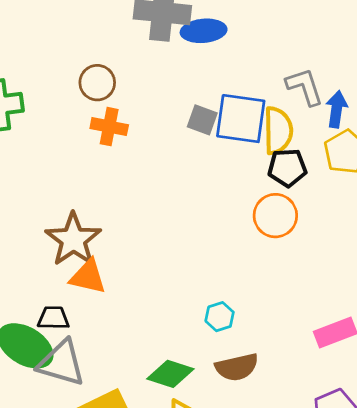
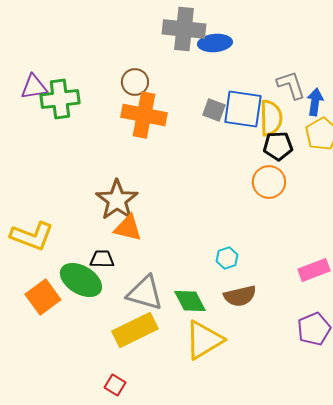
orange cross: (109, 127) -> (144, 115), size x1.6
gray triangle: (61, 363) -> (145, 293), moved
green diamond: (170, 374) -> (190, 301), turned 44

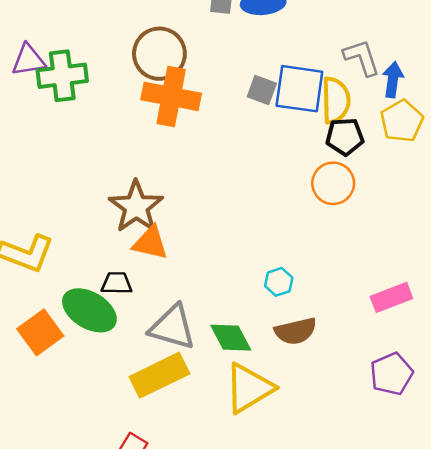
brown circle: (135, 82) -> (159, 54), size x1.5

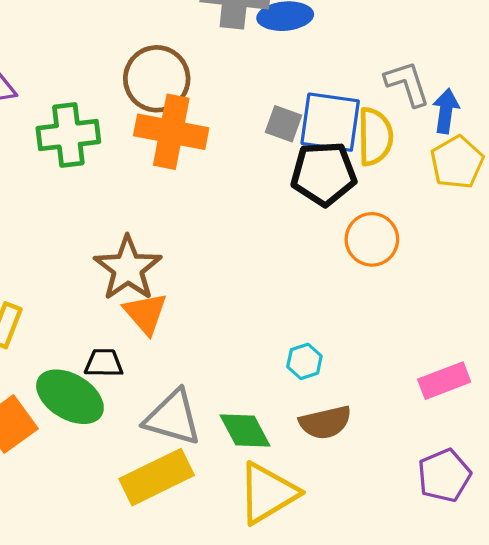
green cross: (62, 76) -> (68, 135), moved
black pentagon: (345, 137) -> (324, 174), moved, size x1.4
orange triangle: (150, 243) -> (145, 313), turned 36

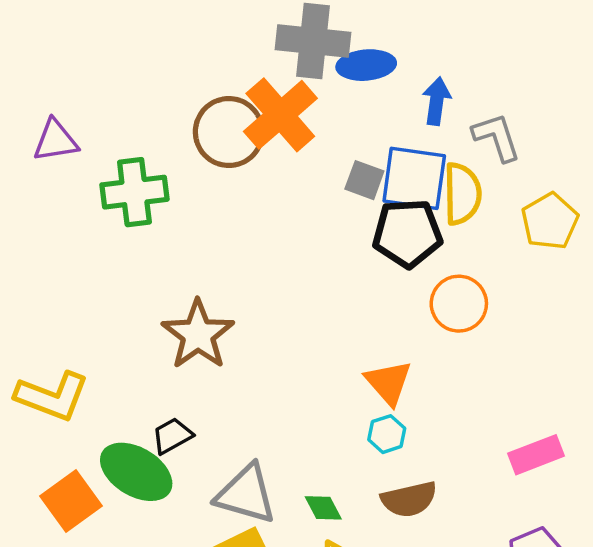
blue arrow: (446, 111) -> (437, 101), moved
orange cross: (171, 132) -> (280, 115), moved, turned 38
orange triangle: (145, 313) -> (388, 383), moved
black trapezoid: (104, 363) -> (172, 436), turned -30
green diamond: (245, 430) -> (323, 508), size x0.7

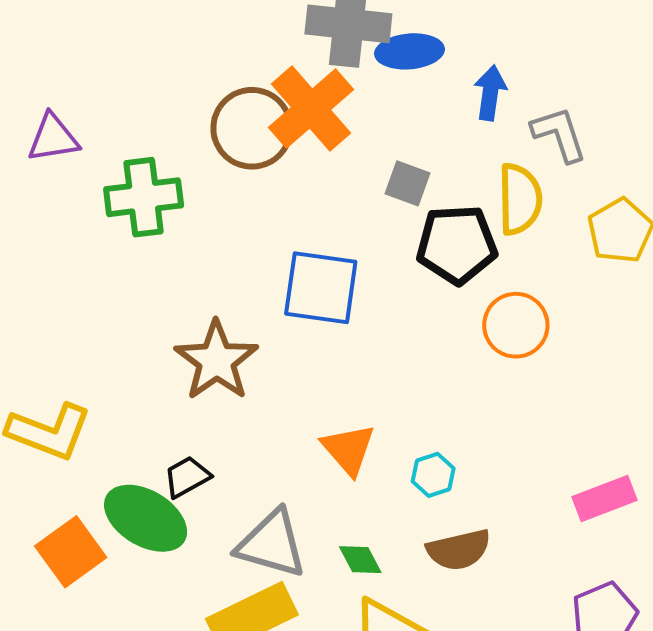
blue square: (414, 178) -> (321, 288), moved
orange triangle: (388, 383) -> (348, 449), moved

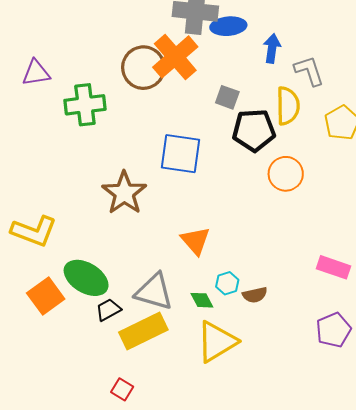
cyan hexagon: (433, 475) -> (227, 283), moved
black trapezoid: (187, 477) -> (108, 310), moved
pink rectangle: (604, 499) -> (334, 267), turned 40
brown semicircle: (459, 550) -> (255, 295), size x0.7

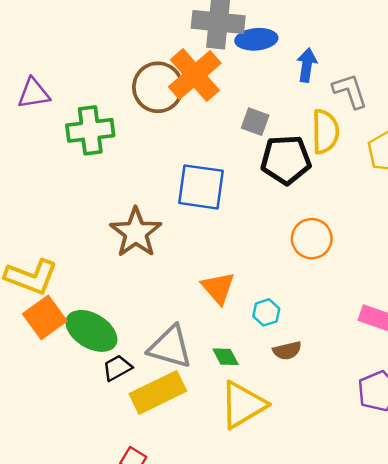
orange circle: (286, 174) -> (312, 239), moved
cyan hexagon: (227, 283) -> (266, 312), moved
orange square: (46, 296) -> (45, 317), moved

